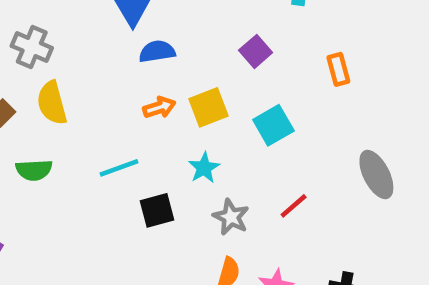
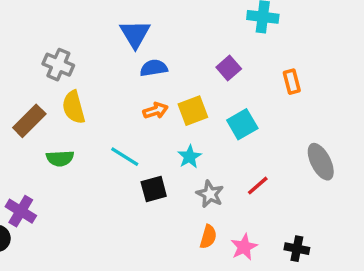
cyan line: (119, 168) -> (125, 157), turned 52

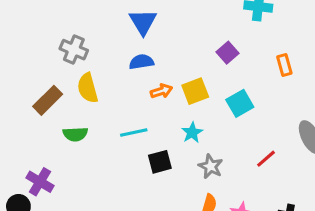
blue semicircle: (154, 68) -> (141, 62), moved
cyan line: (125, 157) -> (134, 133), turned -44
red line: (258, 186) -> (266, 159), moved

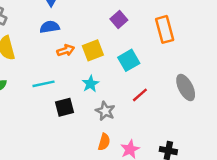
orange rectangle: (284, 65) -> (165, 29), size x1.5
red line: (266, 159) -> (140, 95), moved

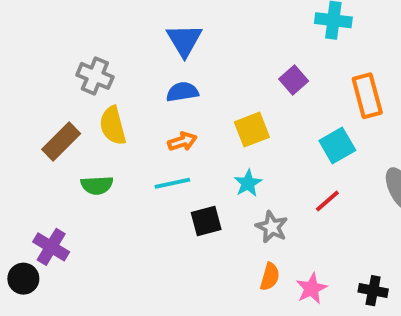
orange arrow: (66, 50) -> (182, 142), moved
cyan square: (129, 60) -> (337, 145), moved

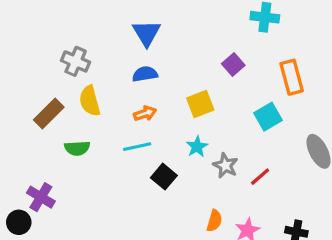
red line: (327, 201) -> (260, 177), moved
black square: (206, 221) -> (164, 177), turned -35
gray star: (272, 227) -> (225, 166), moved

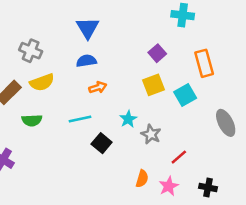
yellow semicircle: (90, 101) -> (42, 82), turned -95
yellow square: (200, 104) -> (153, 85), moved
orange arrow: (145, 113) -> (98, 87), moved
red line: (260, 177) -> (179, 157), moved

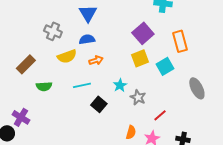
gray cross: (31, 51) -> (53, 31), moved
purple square: (157, 53) -> (143, 33), size x1.5
yellow semicircle: (42, 82) -> (67, 56), moved

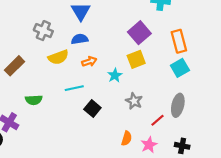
cyan square: (165, 66) -> (180, 68), moved
cyan star: (120, 85) -> (115, 75), moved
green semicircle: (44, 86) -> (34, 100), moved
gray ellipse: (197, 88) -> (178, 105), moved, turned 40

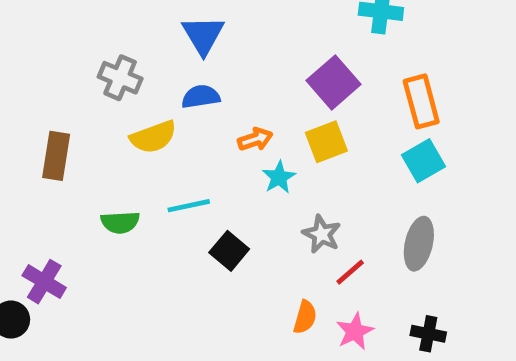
orange arrow: (89, 62) -> (255, 139), moved
brown rectangle: (15, 66) -> (56, 156), turned -36
green semicircle: (34, 100) -> (120, 222), moved
red line: (158, 120) -> (350, 272), moved

